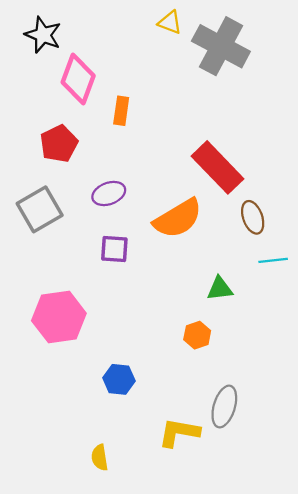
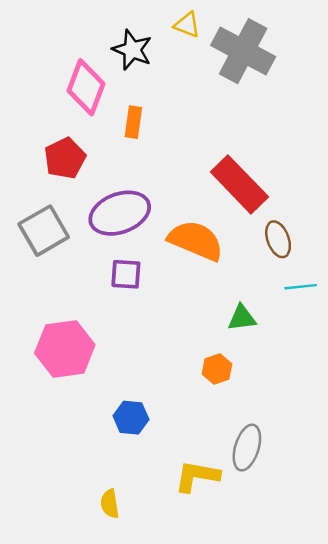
black star: (43, 35) -> (132, 50), moved
purple ellipse: (109, 193) -> (120, 213), size x1.6
orange semicircle: (178, 218) -> (196, 241), turned -126

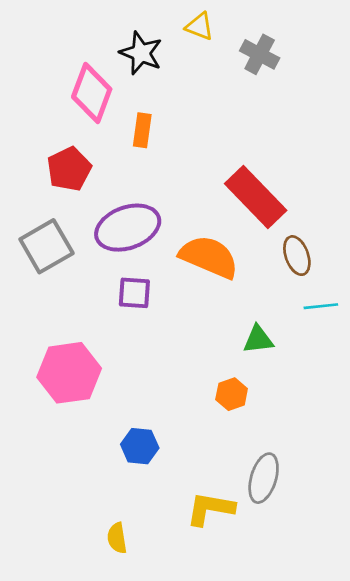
gray cross: (243, 51) -> (260, 54), size x0.6

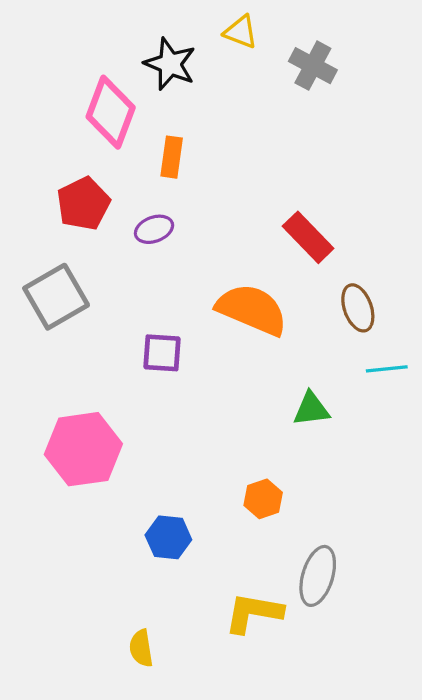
red rectangle: (256, 197) -> (308, 237), size x0.7
purple ellipse: (128, 228) -> (154, 229), moved, size x0.5
orange hexagon: (232, 394) -> (263, 499), moved

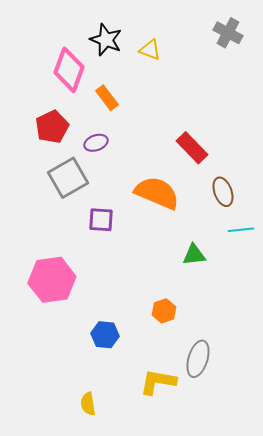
yellow triangle: (241, 32) -> (150, 50), moved
gray cross: (313, 66) -> (228, 33), moved
orange rectangle: (172, 157) -> (107, 98), turned -45
gray square: (56, 297) -> (68, 178), moved

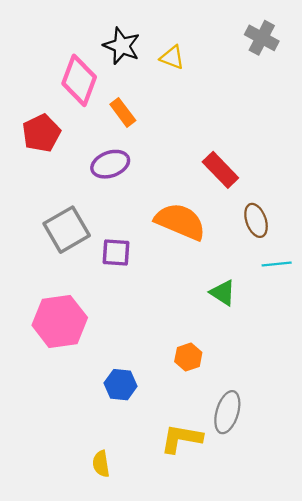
red pentagon: (52, 127) -> (41, 133), moved
purple ellipse: (96, 143) -> (110, 164), size x1.4
gray square: (68, 178) -> (67, 230), moved
green triangle: (194, 255) -> (223, 293), turned 40

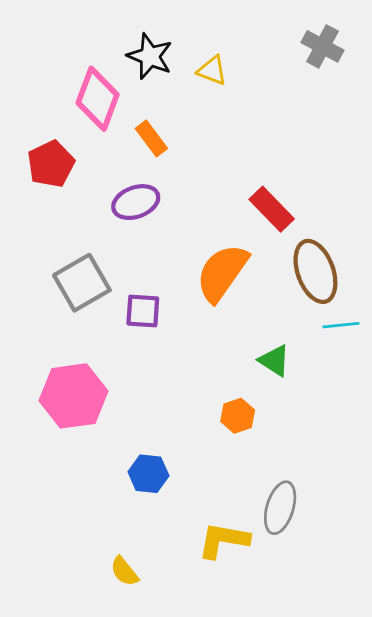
brown ellipse: (256, 220) -> (315, 271), size x1.5
orange semicircle: (180, 222) -> (222, 273), turned -78
orange hexagon: (188, 357) -> (238, 416), moved
yellow semicircle: (101, 464) -> (124, 571), turned -30

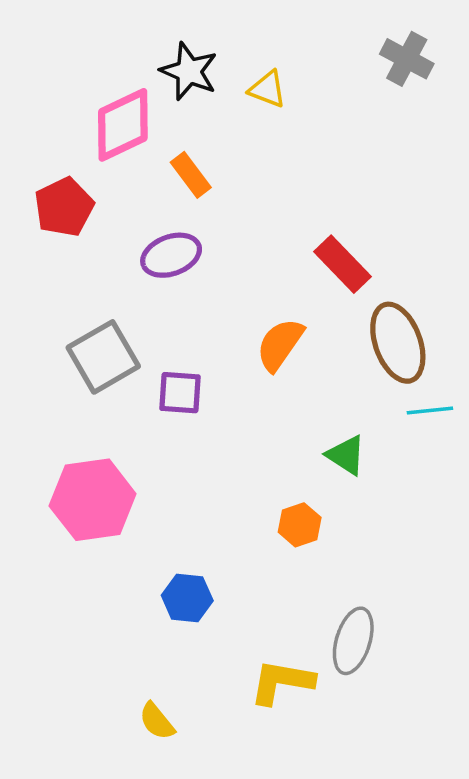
pink diamond: (98, 99) -> (123, 125), turned 44
orange semicircle: (222, 273) -> (280, 344), size x0.7

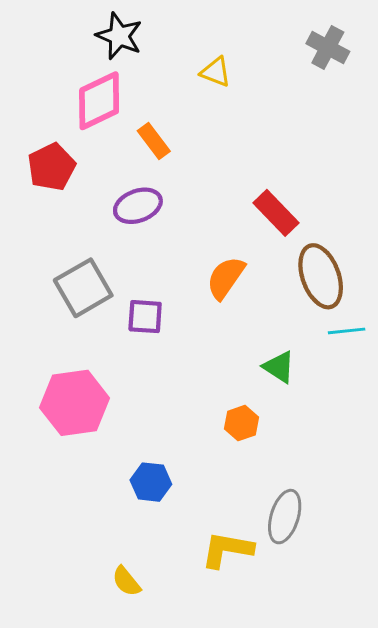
black star: (189, 71) -> (119, 36), moved

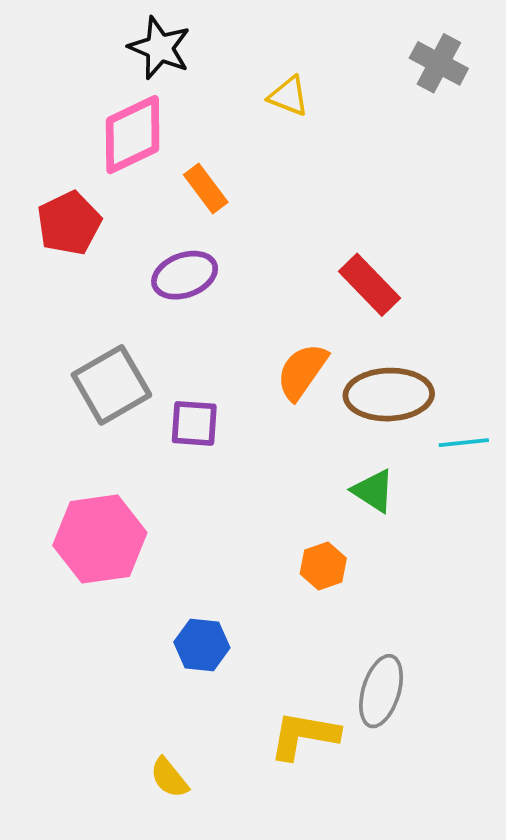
brown ellipse: (321, 276) -> (389, 395), moved, turned -72

